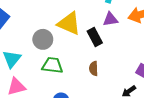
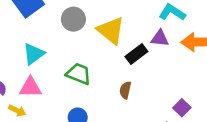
black rectangle: (95, 37) -> (136, 54), turned 66
gray circle: (43, 39) -> (73, 19), moved

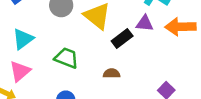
pink triangle: (30, 87) -> (20, 71), turned -40
brown semicircle: (125, 90) -> (112, 73), turned 77

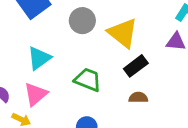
black rectangle: (122, 39) -> (136, 66), moved

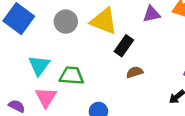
green trapezoid: (88, 80) -> (71, 76), moved

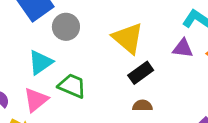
gray circle: (66, 22) -> (66, 27), moved

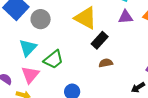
green trapezoid: (72, 86) -> (54, 60), turned 130

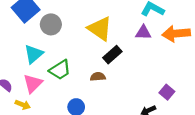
brown semicircle: (106, 63) -> (98, 77), moved

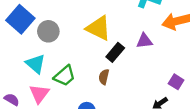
purple triangle: (143, 33) -> (144, 41), moved
cyan triangle: (34, 54) -> (36, 64), turned -30
brown semicircle: (98, 77) -> (104, 77), turned -64

